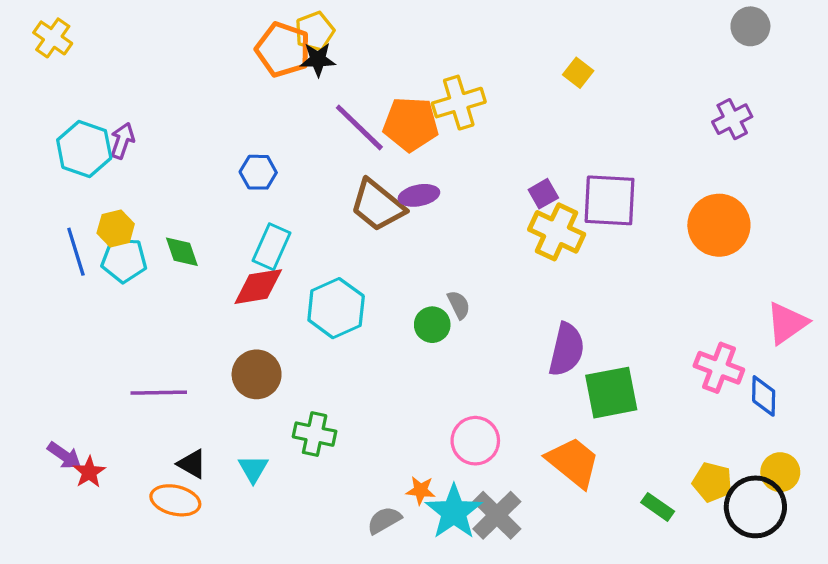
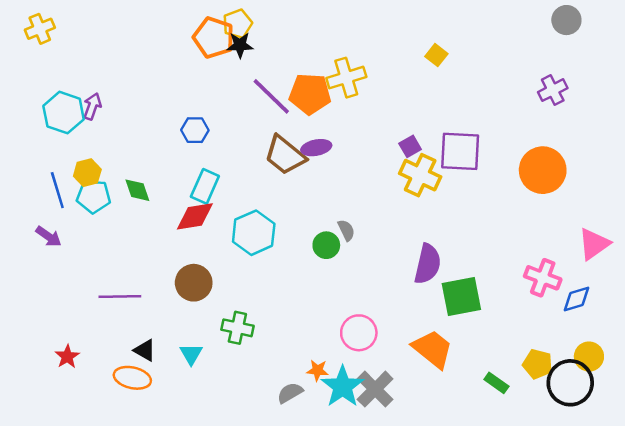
yellow cross: (53, 38) -> (40, 29), turned 32
blue diamond: (764, 396) -> (576, 299), turned 72
purple arrow: (64, 456) -> (49, 236), moved

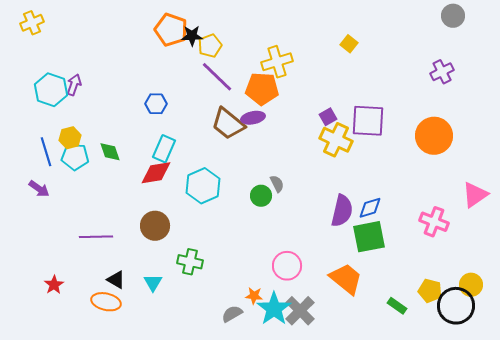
yellow pentagon: (237, 24) -> (210, 46), moved
orange pentagon: (310, 94) -> (262, 89), moved
blue diamond: (576, 299) -> (370, 208), moved

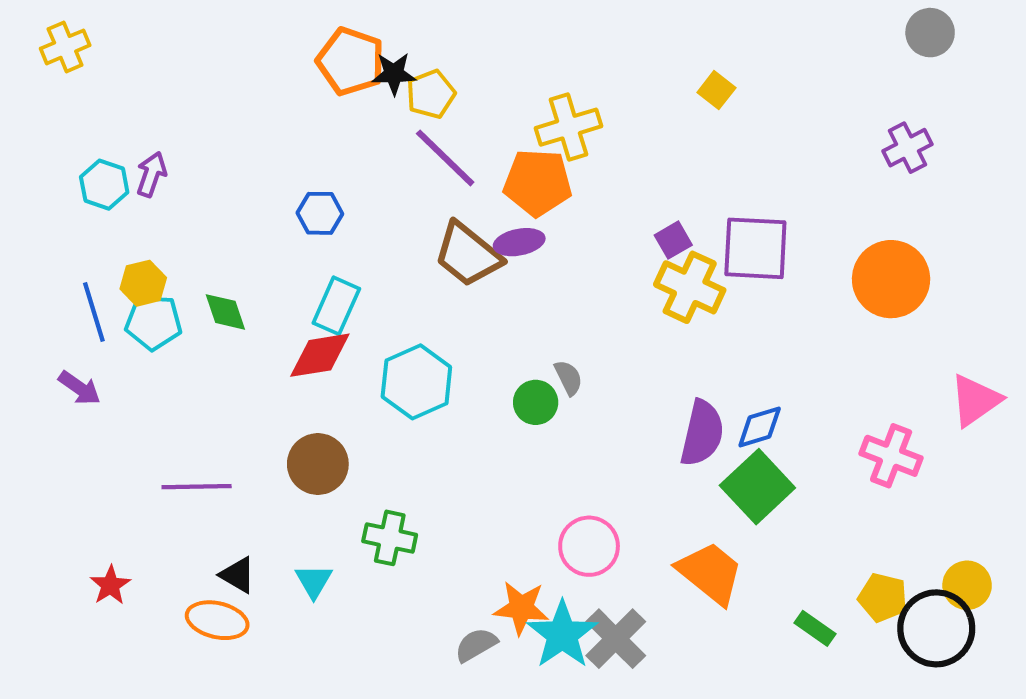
cyan hexagon: (51, 90) -> (104, 185), size x0.7
green square: (369, 237) -> (757, 487), turned -32
orange star: (254, 296) -> (521, 608), size x1.5

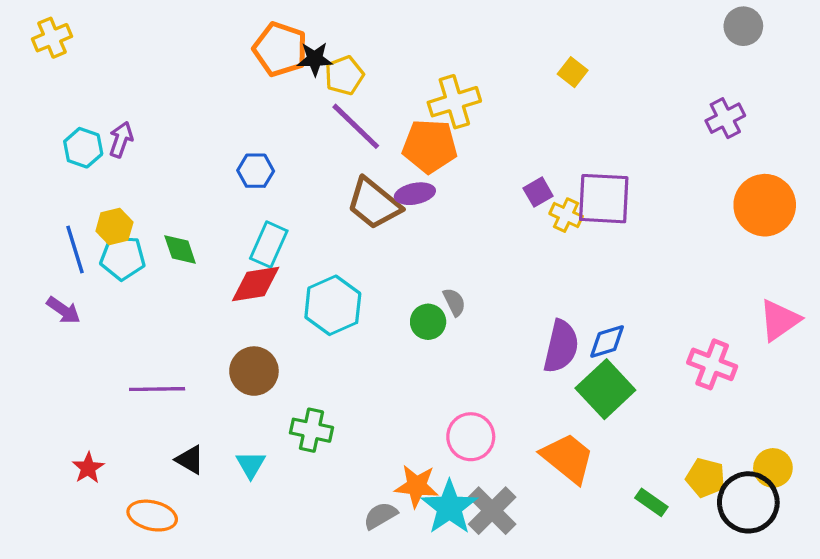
orange circle: (891, 279) -> (765, 205), moved
yellow cross: (690, 287) -> (566, 215), moved, size x0.6
orange ellipse: (217, 620) -> (152, 516), moved

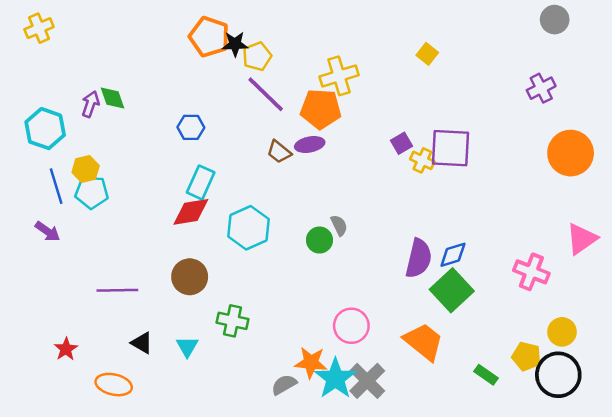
cyan hexagon: (83, 148) -> (45, 129), moved, size x1.4
brown trapezoid: (374, 204) -> (279, 152), size x0.6
green diamond: (180, 250) -> (112, 98), moved
yellow circle: (773, 468) -> (562, 332), moved

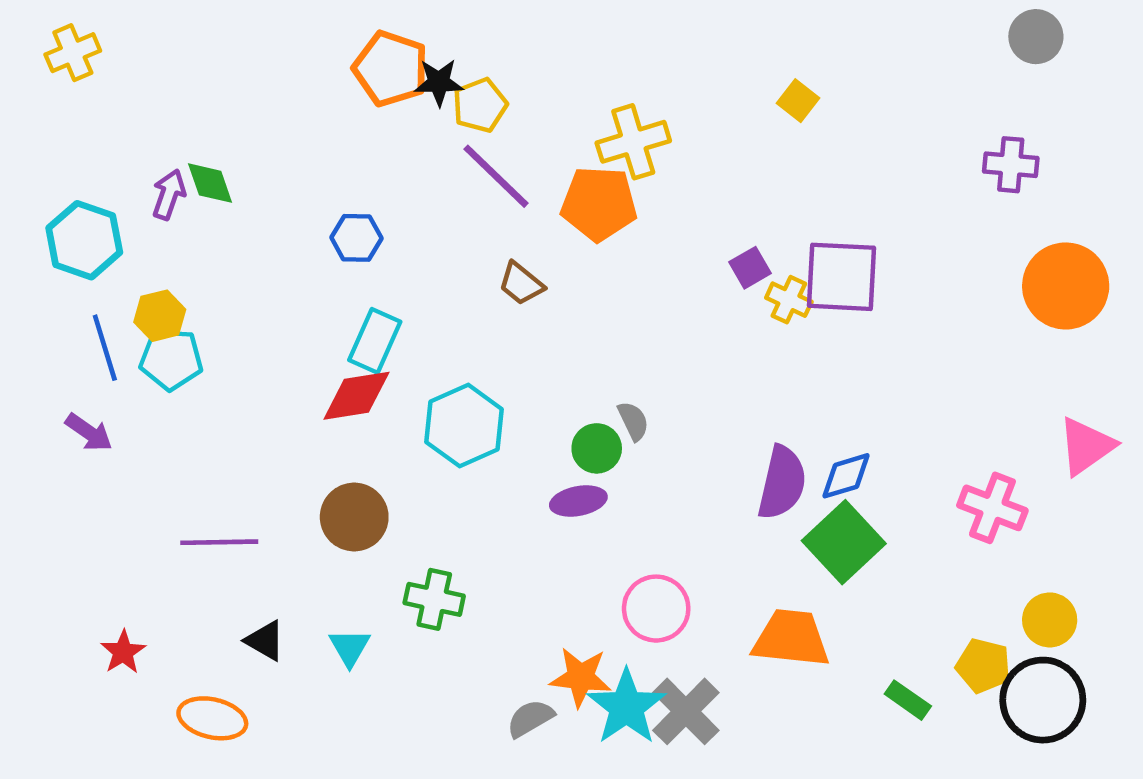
purple cross: (541, 88) -> (1011, 165), turned 32
purple ellipse: (310, 144) -> (578, 501), moved
orange trapezoid: (424, 342) -> (791, 638), turned -33

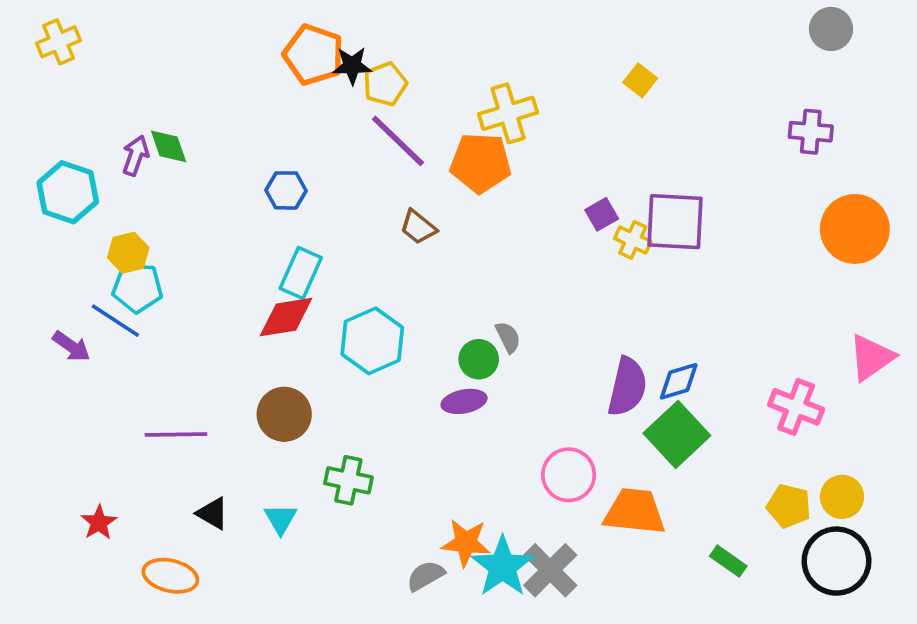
blue line: (105, 348) -> (115, 321), moved, turned -40
pink circle: (656, 609) -> (569, 475), moved
yellow pentagon: (983, 666) -> (789, 506), moved

